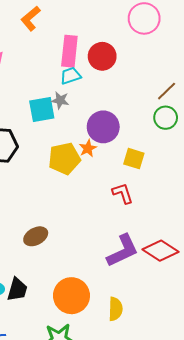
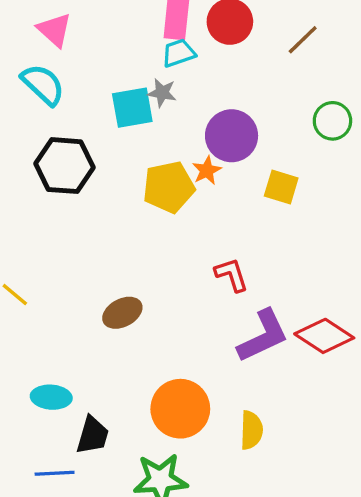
brown line: (167, 91) -> (303, 40), moved
red L-shape: (123, 193) -> (232, 275), moved
black trapezoid: (17, 290) -> (93, 435), moved

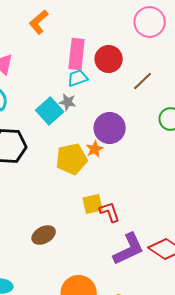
brown line: (303, 40) -> (143, 81), moved
cyan square: (132, 108) -> (50, 111), turned -32
yellow square: (281, 187) -> (93, 204), moved, turned -30

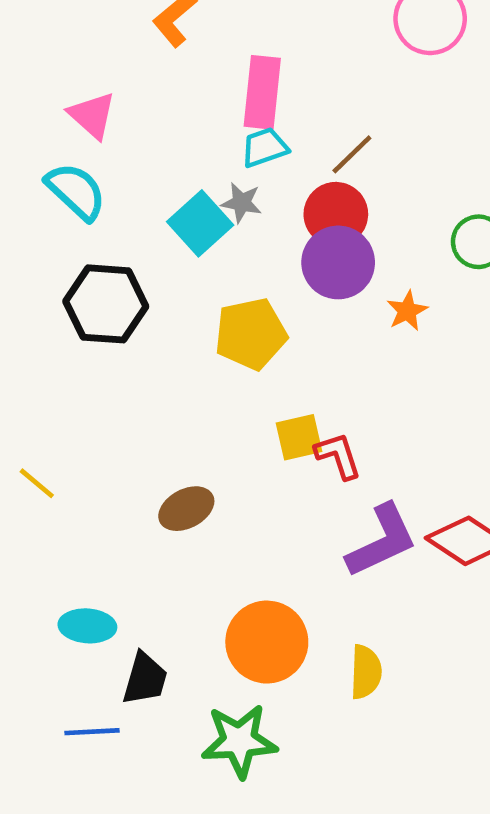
red circle: (109, 59) -> (336, 214), moved
brown line: (143, 81) -> (352, 154), moved
orange star: (95, 149) -> (407, 311), moved

